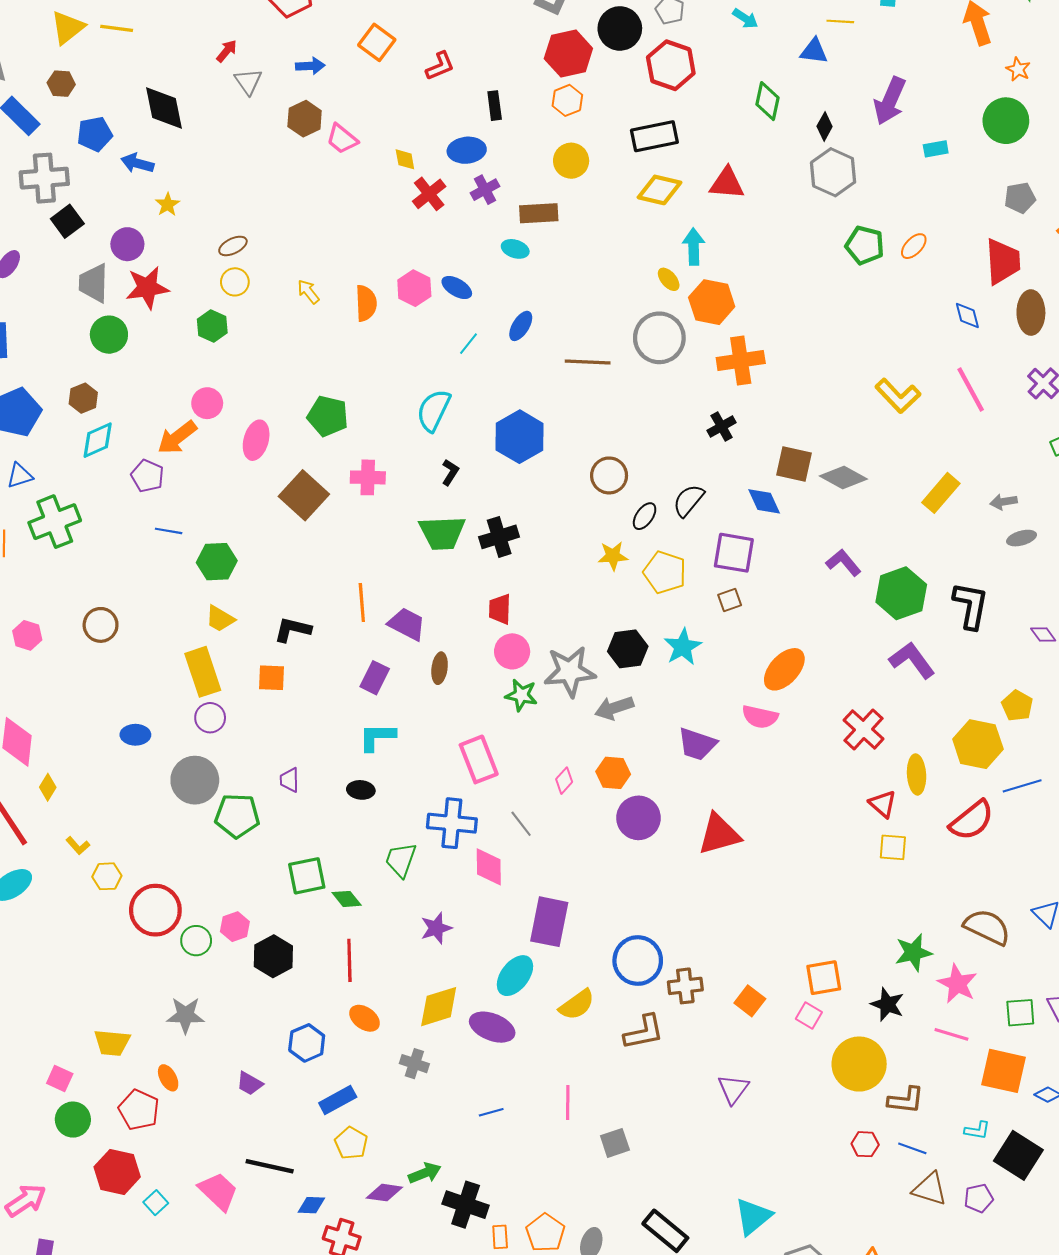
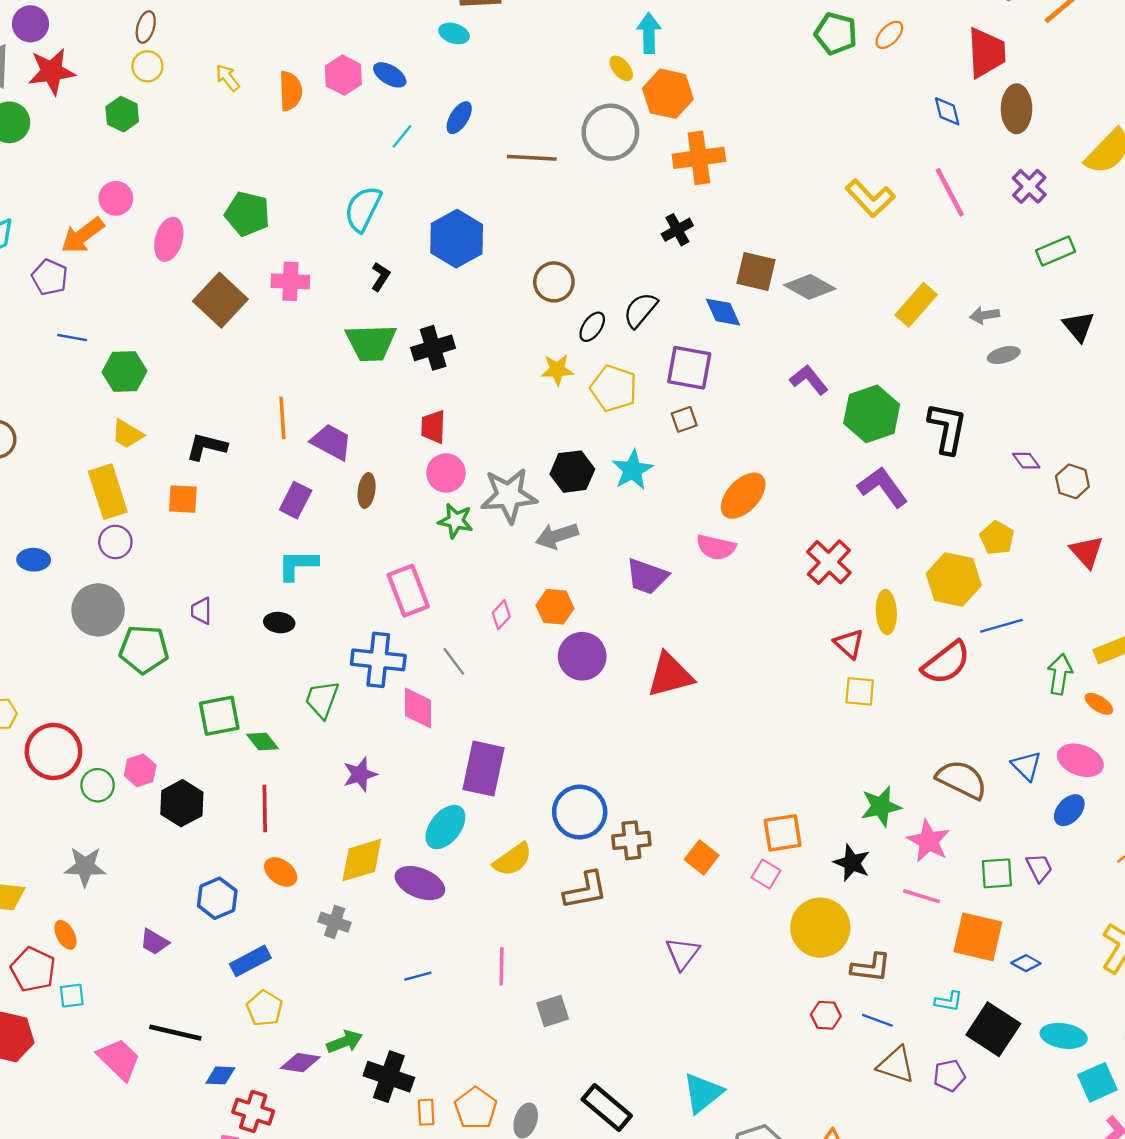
brown ellipse: (233, 246) -> (146, 27), turned -48
cyan square: (156, 1203) -> (72, 996), moved, turned 35

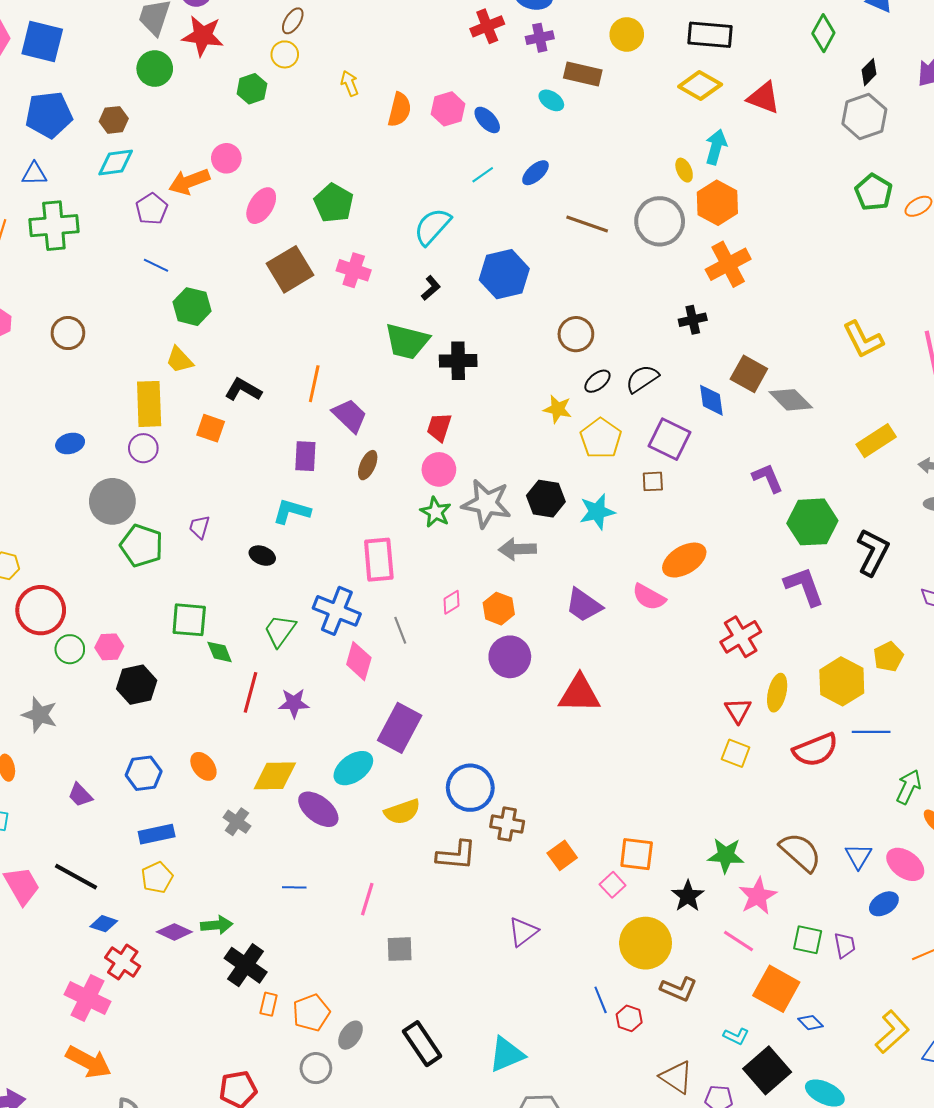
orange cross: (699, 158) -> (728, 264), turned -36
purple rectangle: (296, 500) -> (305, 456), turned -40
blue ellipse: (34, 560) -> (70, 443), turned -32
red line: (265, 809) -> (250, 692), moved
blue line: (877, 1020) -> (601, 1000), moved, turned 32

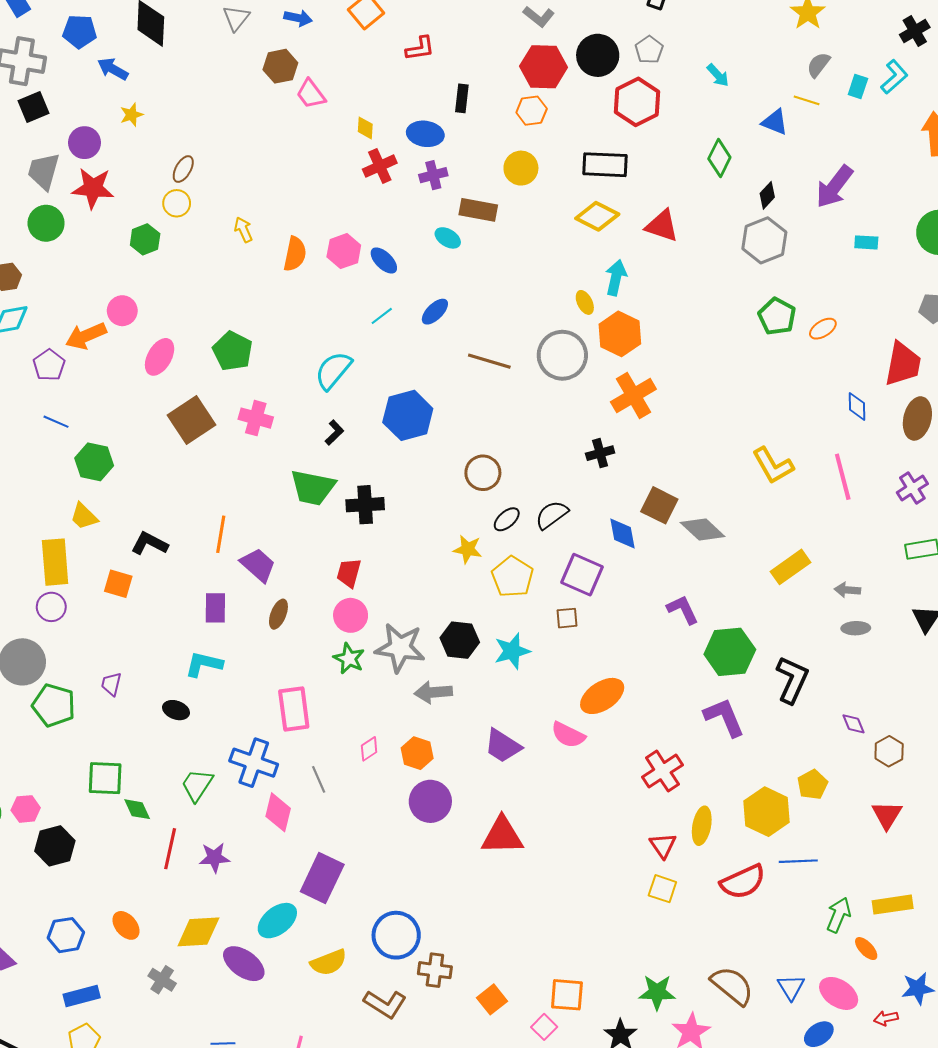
brown L-shape: (456, 855) -> (385, 1004), turned 30

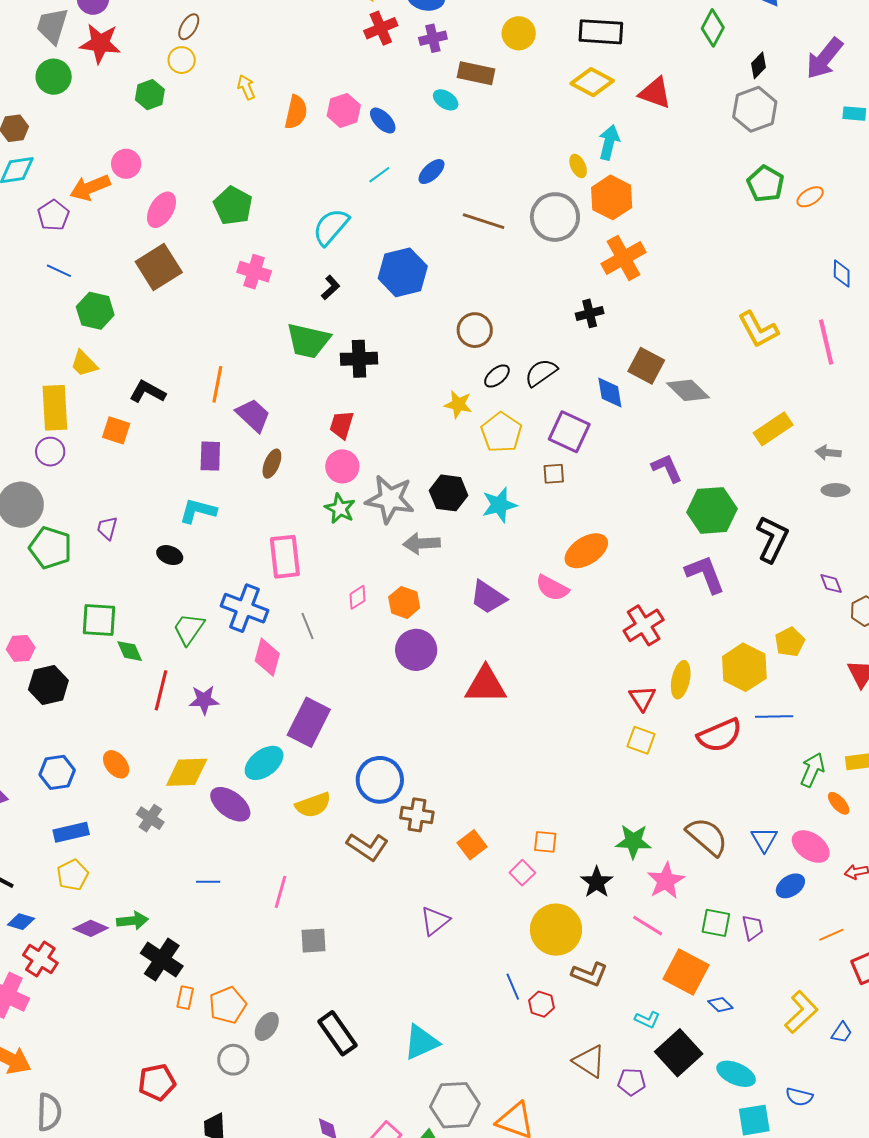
brown square: (191, 420) -> (159, 267), moved
orange square: (567, 995) -> (545, 842), size x0.7

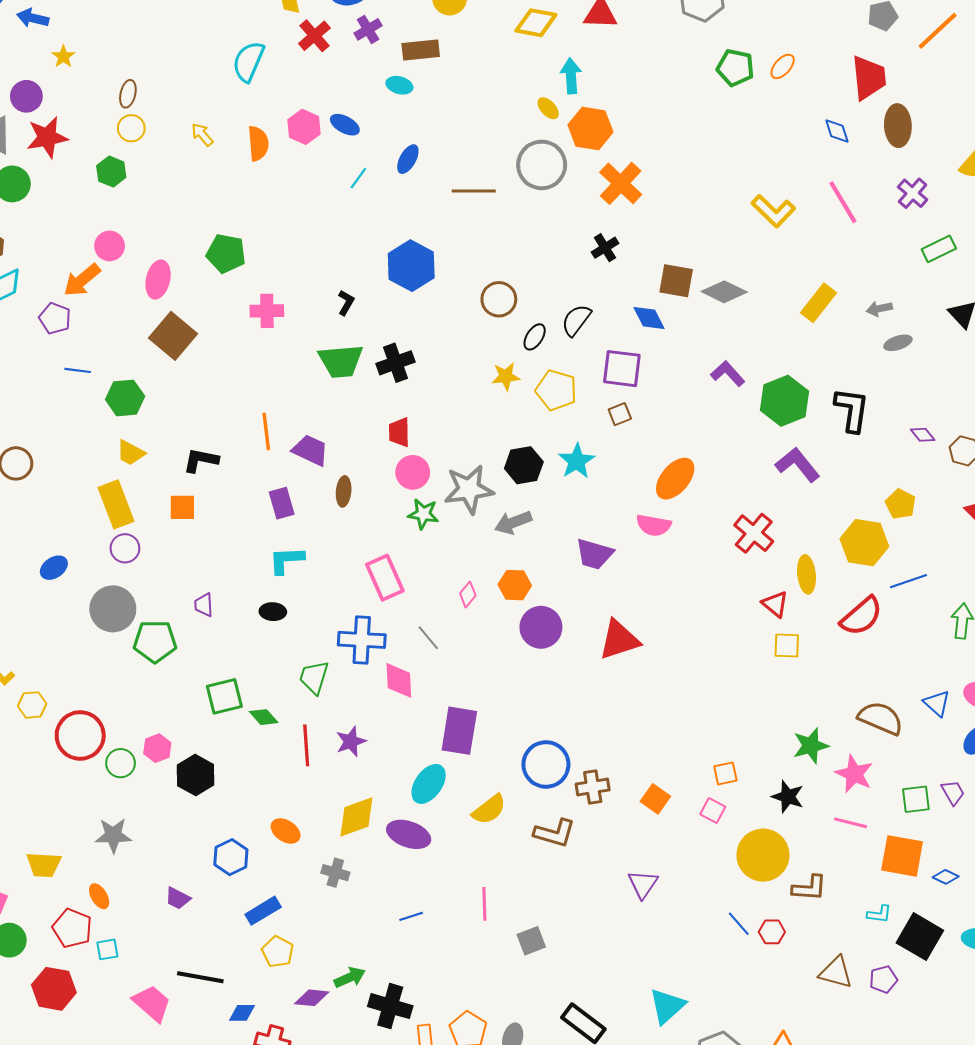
cyan semicircle: (331, 227) -> (248, 62), moved

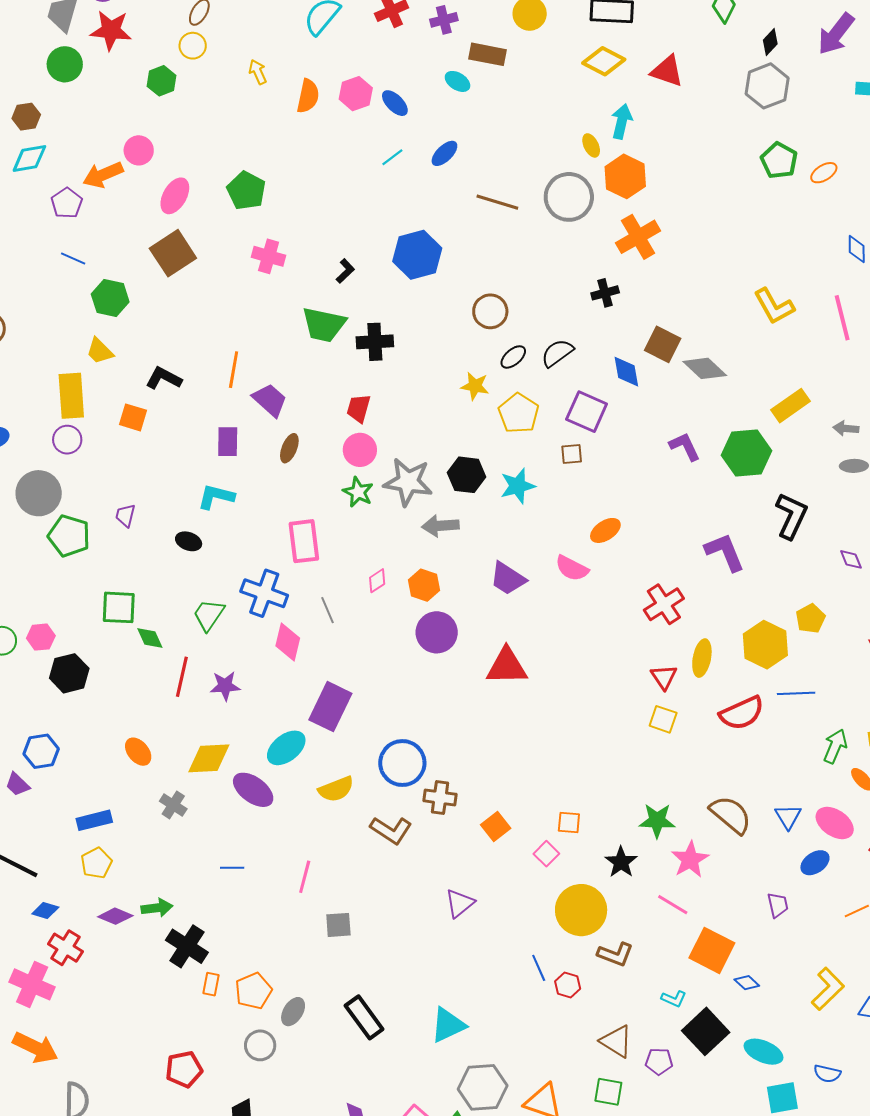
green hexagon: (784, 401) -> (747, 453), moved
orange ellipse: (675, 479) -> (605, 530), size x0.7
green square: (916, 799) -> (608, 1092), moved
blue hexagon: (231, 857) -> (41, 751), moved

